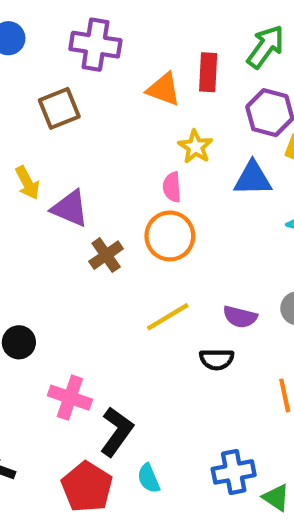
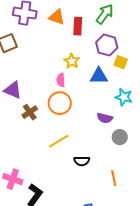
orange triangle: (163, 89) -> (57, 17), moved
purple semicircle: (240, 317) -> (105, 118), moved

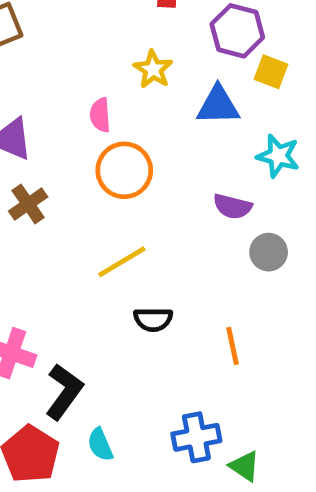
pink semicircle: (61, 80) -> (100, 115), moved
brown cross: (30, 112) -> (28, 204), moved
black semicircle: (82, 161) -> (153, 319), moved
orange line: (114, 178) -> (232, 346), moved

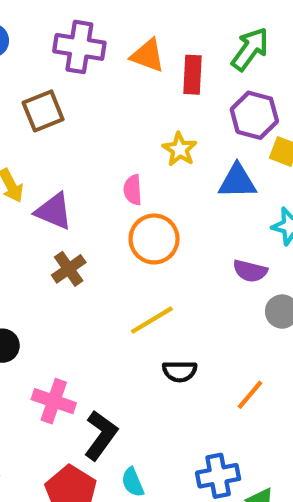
orange line: (232, 346) -> (250, 395), turned 52

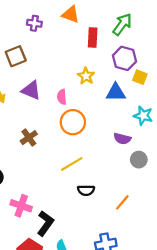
purple cross: (79, 47) -> (34, 23), size x0.6
orange triangle: (148, 55) -> (71, 14), moved
purple triangle: (54, 211) -> (31, 90), moved

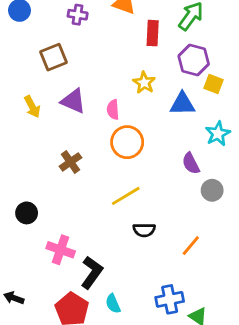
cyan star: (143, 116) -> (218, 134), turned 30
purple semicircle: (122, 139) -> (191, 163), turned 49

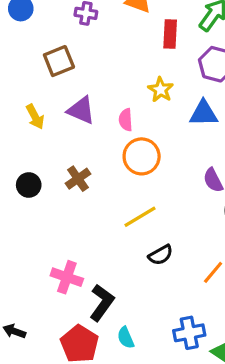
black circle: (27, 213) -> (29, 185), moved
black semicircle: (144, 230) -> (161, 255), turned -30

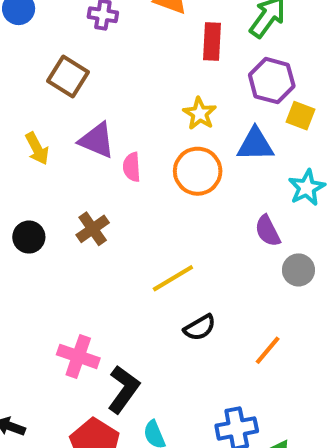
brown square: (59, 61) -> (68, 76), turned -36
pink semicircle: (126, 120) -> (132, 167), moved
orange circle: (142, 156) -> (198, 171), moved

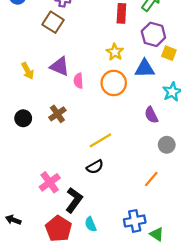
brown square: (68, 76) -> (53, 22), moved
gray circle: (298, 270) -> (167, 145), moved
black semicircle: (200, 328) -> (95, 167), moved
pink cross: (78, 356) -> (50, 182), turned 35

